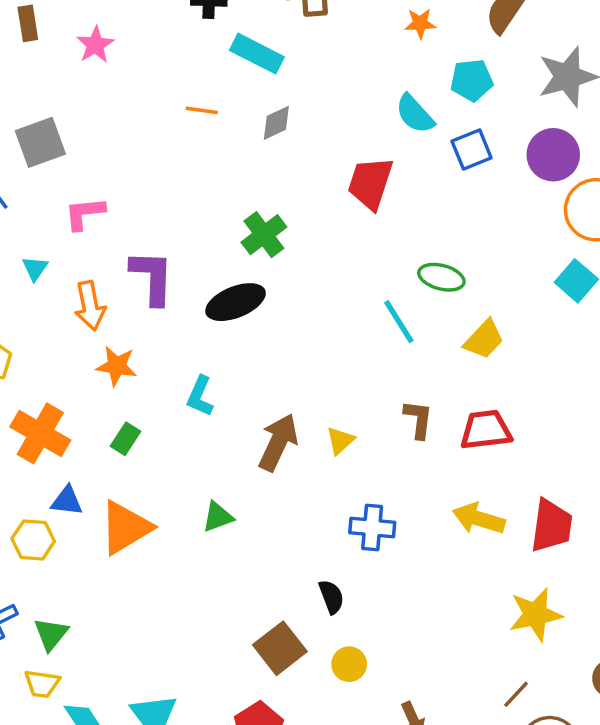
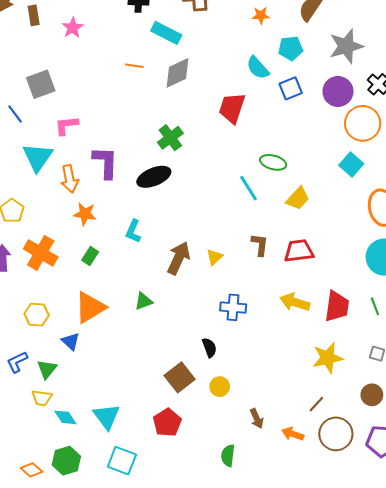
gray diamond: (276, 123) -> (178, 73), size x1.5
cyan triangle: (35, 268) -> (38, 157), size x2.0
blue triangle: (67, 501) -> (71, 341), moved, turned 36

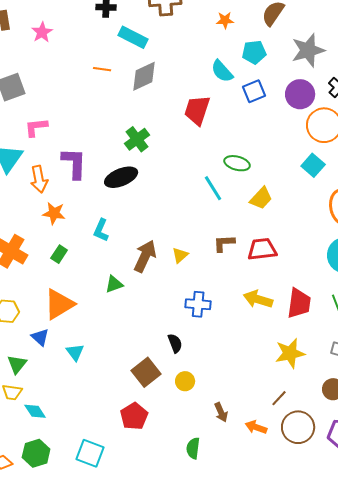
brown L-shape: (260, 245) -> (224, 243), turned -100
green triangle: (144, 301) -> (114, 284), moved
cyan triangle: (107, 416) -> (75, 352), moved, size x0.7

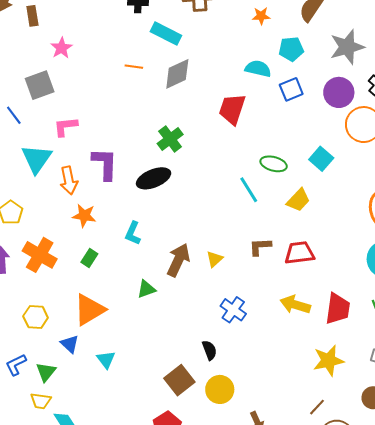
pink star: (42, 32) -> (61, 48), moved
cyan semicircle: (222, 71) -> (258, 69), turned 145
cyan square: (313, 165) -> (321, 159), moved
blue cross: (198, 304) -> (233, 310), turned 30
yellow circle: (185, 381) -> (220, 389), size x1.4

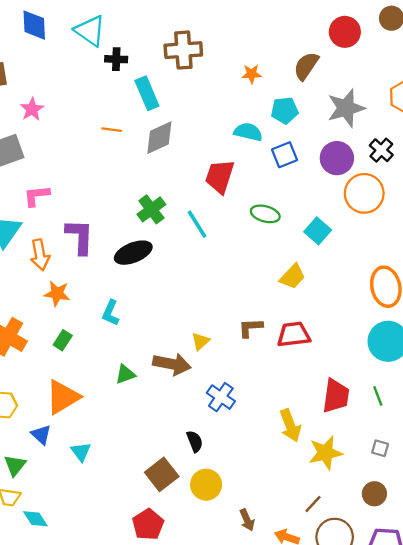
cyan rectangle: (166, 33) -> (147, 93), turned 40
green ellipse: (274, 164) -> (265, 214), moved
cyan line: (249, 190) -> (197, 224), moved
brown arrow: (178, 260) -> (172, 364), moved, turned 76
yellow arrow: (295, 305) -> (290, 425), moved, turned -128

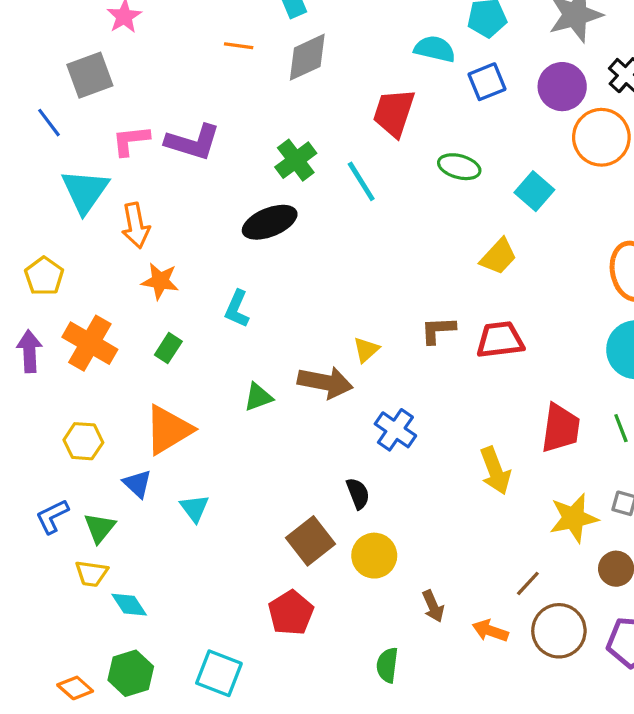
purple L-shape: (80, 237) -> (193, 142), moved, turned 105
yellow star: (326, 453) -> (574, 518), moved

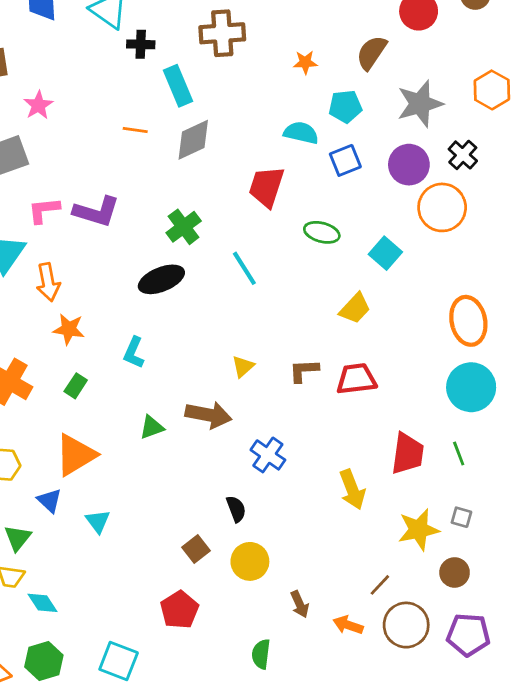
cyan line: (361, 181) -> (244, 268), moved
yellow triangle: (366, 350) -> (243, 366), moved
brown square: (310, 541) -> (196, 549), size x0.7

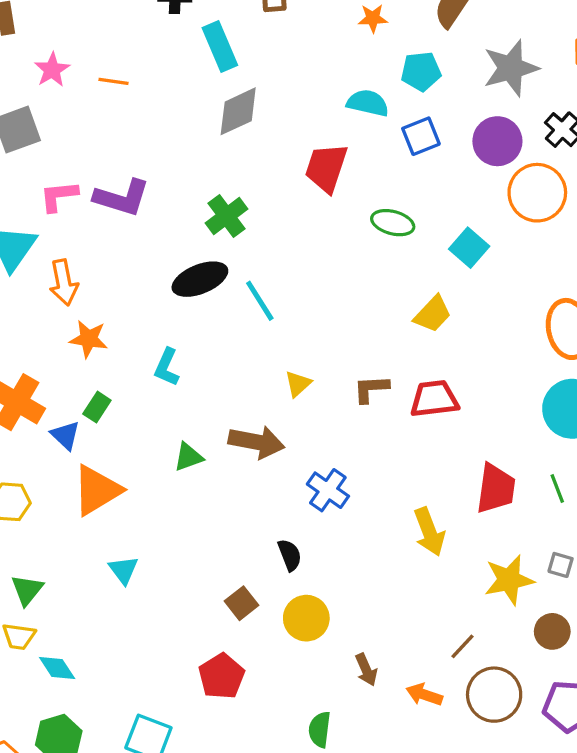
orange line: (135, 130) -> (114, 81), moved
cyan line: (244, 268) -> (260, 301), moved
blue triangle: (49, 501) -> (65, 435), moved

